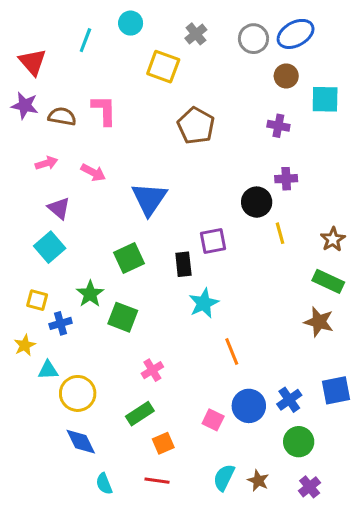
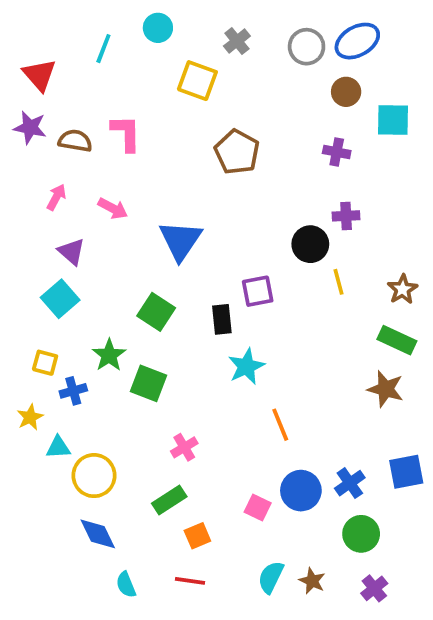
pink arrow: (47, 163) -> (56, 197), turned -45
green square: (129, 258) -> (156, 312), turned -32

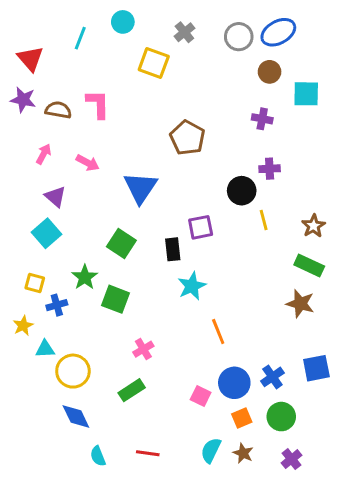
brown pentagon: (237, 152) -> (187, 138), moved
orange square: (197, 536) -> (242, 418), moved

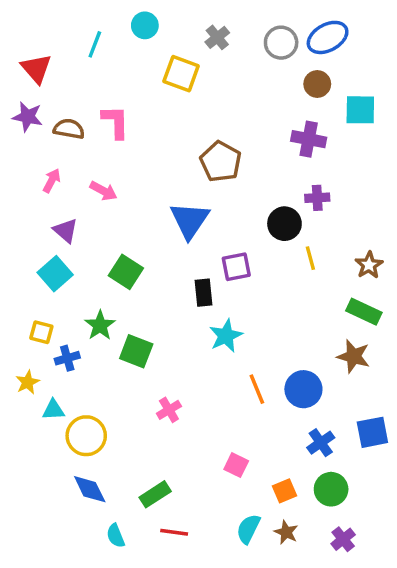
purple cross: (262, 119) -> (309, 139), size x1.4
blue triangle: (140, 188) -> (190, 220), moved
green square: (121, 243) -> (126, 272), moved
blue circle: (234, 383) -> (303, 389), moved
green rectangle: (132, 390) -> (155, 494), moved

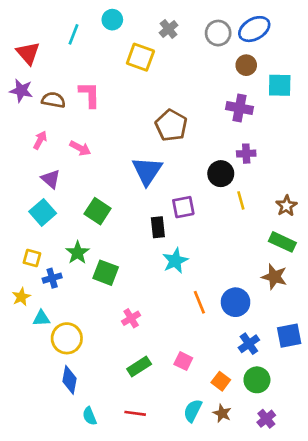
blue diamond: (90, 489) -> (69, 380), turned 36
orange square: (284, 491) -> (221, 381), turned -30
green rectangle: (155, 494) -> (139, 366), moved

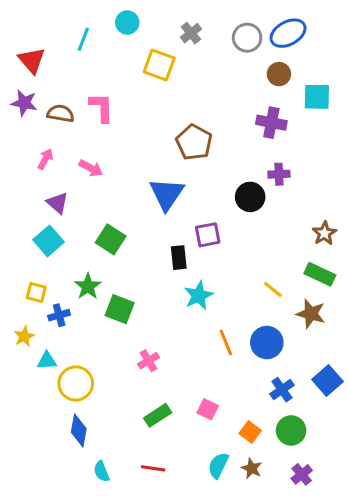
yellow line: (241, 200) -> (273, 289), moved, turned -36
blue square: (289, 336) -> (327, 380), turned -30

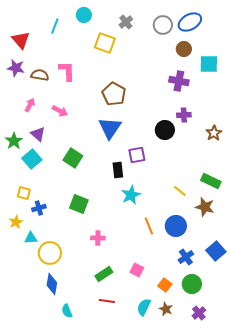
brown pentagon: (194, 142) -> (114, 94), moved
brown star: (324, 233) -> (214, 133), moved
green star: (88, 286) -> (14, 141), moved
pink cross: (149, 361) -> (98, 238), turned 32
red line: (153, 468) -> (107, 301), moved

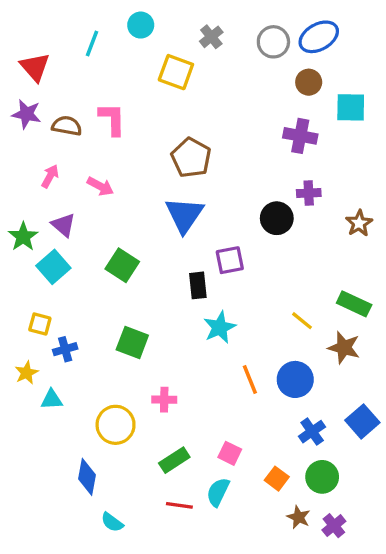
yellow circle: (50, 253) -> (116, 425), moved
cyan semicircle: (144, 307) -> (218, 492), moved
brown star: (166, 309) -> (299, 517), moved
cyan semicircle: (67, 311) -> (112, 522), turned -32

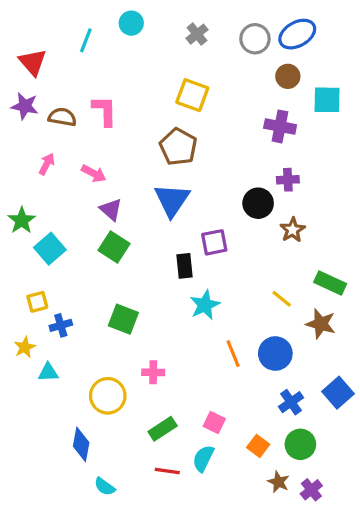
yellow square: (176, 72) -> (192, 95), moved
brown star: (359, 223) -> (293, 230), moved
purple triangle: (63, 225) -> (111, 209), moved
yellow square: (40, 324) -> (37, 302), turned -30

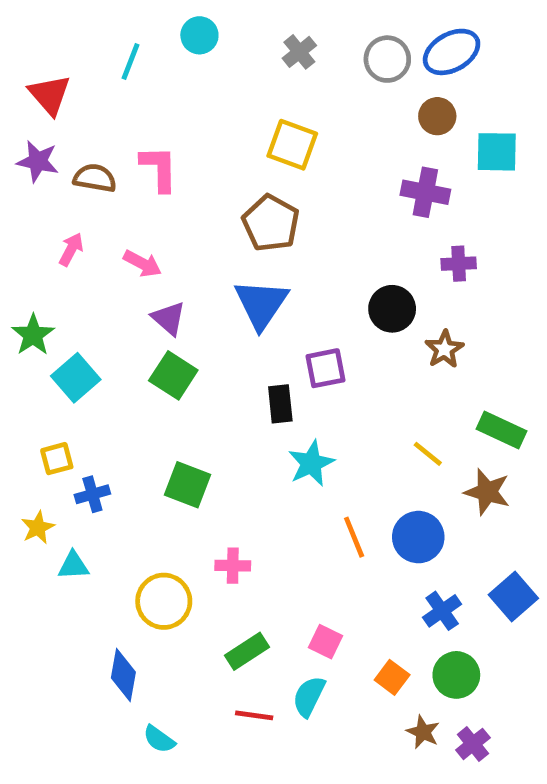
purple cross: (288, 180) -> (459, 264), moved

